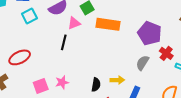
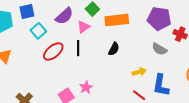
red ellipse: (20, 57) -> (53, 52), moved
gray semicircle: (143, 63) -> (159, 49), turned -77
black semicircle: (96, 85) -> (114, 49), moved, turned 32

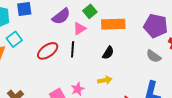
cyan square: (38, 31) -> (14, 39), moved
yellow arrow: (139, 72) -> (105, 80), moved

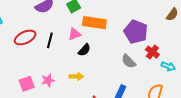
pink triangle: (80, 29) -> (74, 34), moved

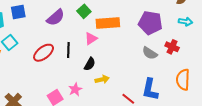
black semicircle: (84, 50) -> (90, 64), moved
red cross: (152, 52) -> (172, 47), moved
cyan arrow: (168, 66) -> (186, 22), moved

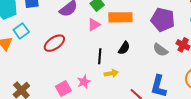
pink triangle: (91, 39) -> (94, 25), moved
black line: (68, 50) -> (100, 56), moved
black semicircle: (90, 64) -> (124, 48), moved

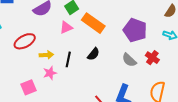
orange rectangle: (120, 17) -> (93, 23), turned 30
yellow arrow: (111, 73) -> (46, 55), moved
pink star: (84, 82) -> (50, 73), moved

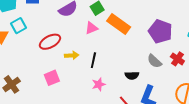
black semicircle: (93, 54) -> (132, 75), moved, turned 48
pink star: (50, 73) -> (99, 84), moved
pink square: (28, 87) -> (52, 78), moved

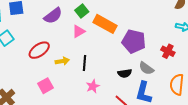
purple pentagon: (160, 31) -> (134, 41), moved
gray semicircle: (154, 61) -> (146, 68), moved

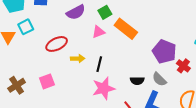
purple pentagon: (134, 41) -> (164, 52), moved
pink square: (46, 86) -> (47, 81), moved
pink star: (93, 86) -> (104, 88), size x1.6

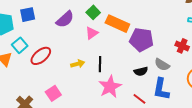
red ellipse: (57, 44) -> (41, 56), moved
purple pentagon: (164, 52) -> (142, 40), moved

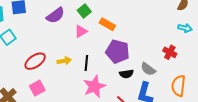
orange rectangle: (117, 24) -> (107, 24), size x0.7
purple pentagon: (142, 40) -> (118, 52), moved
red ellipse: (41, 56) -> (35, 61), moved

